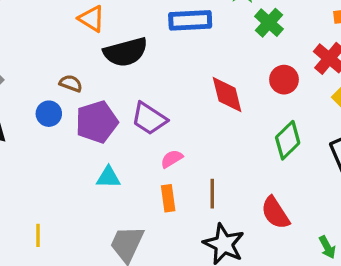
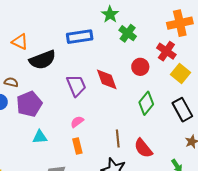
purple trapezoid: (149, 119) -> (76, 86), moved, turned -140
brown line: (212, 194) -> (118, 138), moved

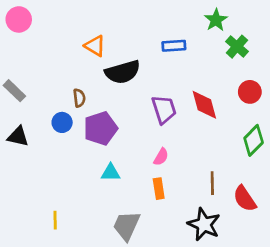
blue rectangle: (80, 37) -> (174, 46), size x0.7
brown semicircle: (11, 82) -> (79, 98), turned 64
pink semicircle: (77, 122) -> (161, 157), turned 152

